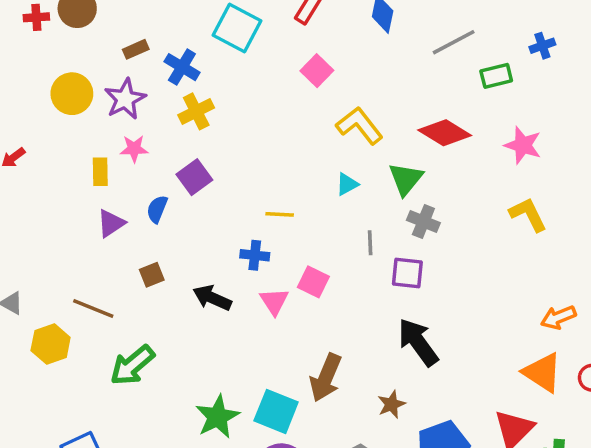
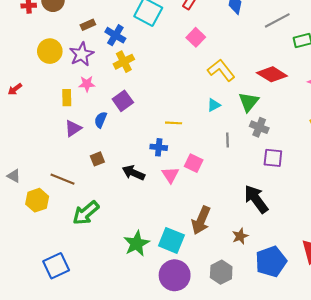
purple square: (407, 273) -> (273, 158), moved

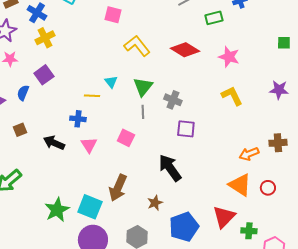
pink square: (196, 37) -> (113, 15), turned -30
green triangle: (249, 102) -> (143, 87), moved
cyan triangle: (214, 105) -> (111, 82), moved, turned -40
pink square: (194, 163) -> (126, 138), moved

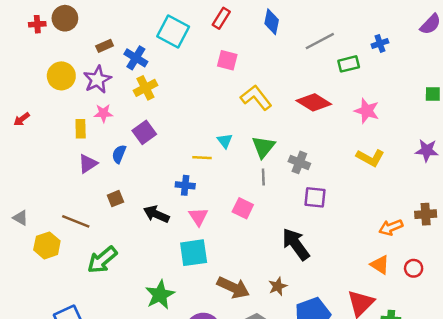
yellow L-shape: (232, 96) -> (370, 158), turned 145
orange triangle: (240, 185) -> (380, 265), size x0.7
brown arrow: (118, 188) -> (233, 288), moved, turned -88
cyan square: (90, 207) -> (194, 253), moved, turned -30

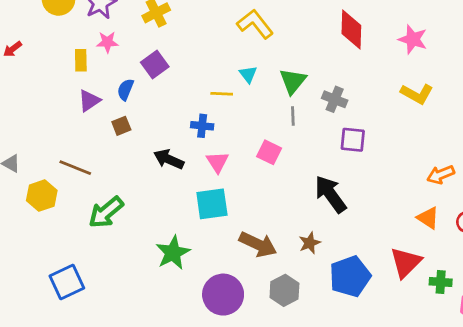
yellow L-shape: (256, 98) -> (255, 24), moved
red diamond: (314, 102) -> (351, 30), turned 60
brown square: (115, 199) -> (121, 126), moved

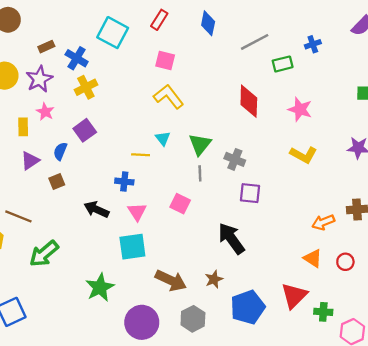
pink star: (107, 42) -> (45, 112), turned 30

